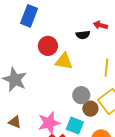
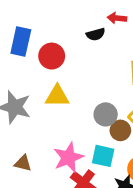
blue rectangle: (29, 16) -> (21, 42), moved
yellow triangle: (64, 61) -> (57, 96), moved

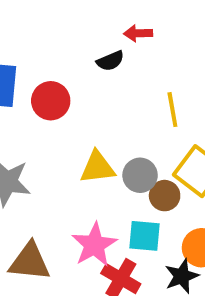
yellow triangle: (57, 96) -> (97, 167), moved
brown triangle: (23, 163) -> (30, 262), size x1.6

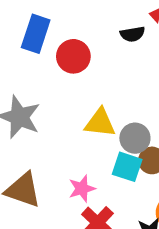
cyan square: (145, 236) -> (127, 167), moved
pink star: (94, 245) -> (82, 189), size x0.7

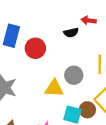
gray circle: (135, 138) -> (74, 75), moved

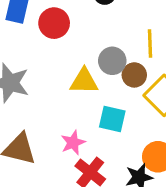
brown circle: (87, 110) -> (134, 75), moved

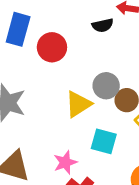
yellow triangle: (84, 81) -> (78, 104), turned -36

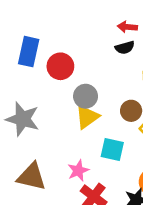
black semicircle: (103, 25) -> (125, 48), moved
gray circle: (106, 86) -> (86, 96), moved

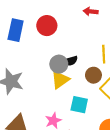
black semicircle: (125, 48) -> (70, 61), moved
red circle: (60, 66) -> (47, 26), moved

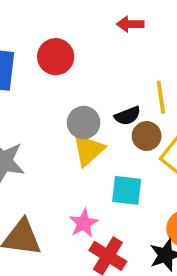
black semicircle: (70, 61) -> (128, 116), moved

